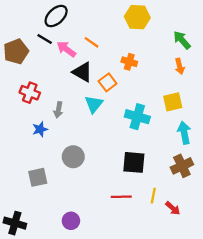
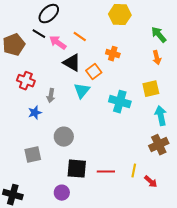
black square: (134, 162) -> (77, 169), moved

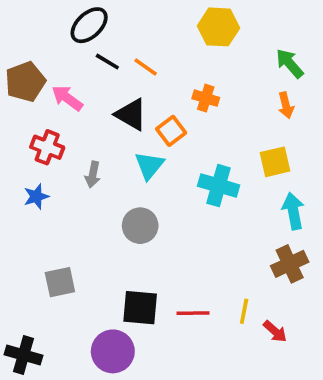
black line: (39, 34) -> (107, 62), moved
pink arrow: (58, 43) -> (67, 98), moved
blue star: (35, 113) -> (36, 196), moved
gray circle: (64, 137) -> (140, 226), moved
purple circle: (62, 193) -> (113, 351), size x1.5

